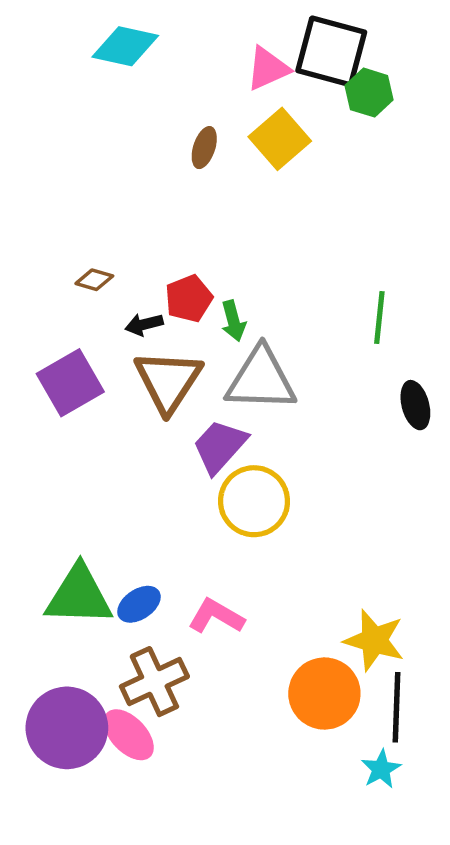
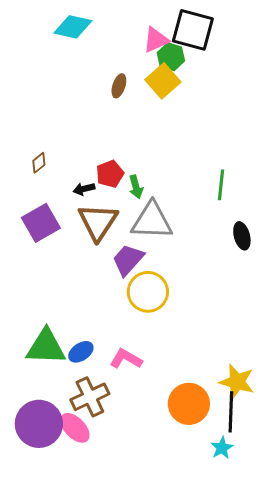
green hexagon: (369, 93) -> (171, 57), moved
brown diamond: (94, 280) -> (39, 163), moved, turned -55
yellow star: (374, 640) -> (237, 382), moved

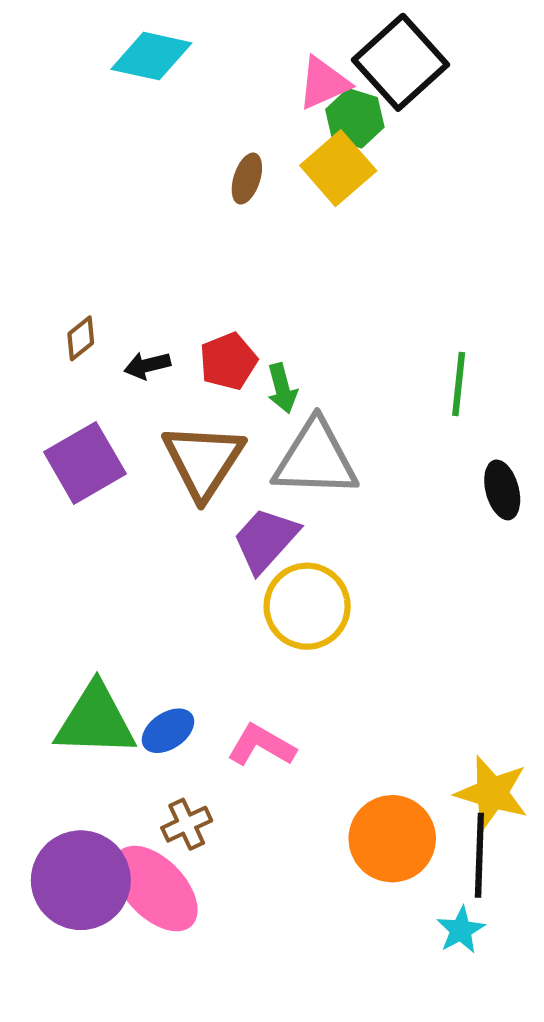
black square: (193, 30) -> (401, 62), turned 33
black arrow: (84, 189) -> (147, 365), moved
brown cross: (90, 397) -> (187, 824), size x0.6
pink ellipse: (75, 428) -> (156, 889), size x1.4

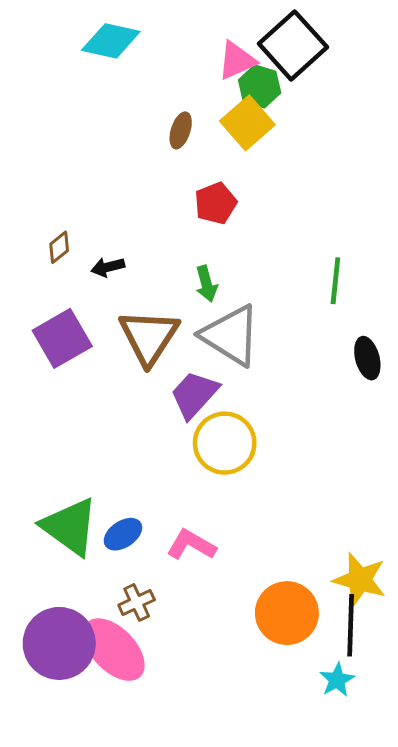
red pentagon: (228, 361) -> (216, 203), moved
gray triangle: (315, 459) -> (231, 335), turned 30
green triangle: (95, 720) -> (70, 527), turned 34

